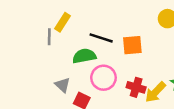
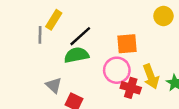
black line: (101, 38) -> (80, 36), moved, turned -60
pink circle: (104, 78) -> (117, 70), moved
yellow arrow: (155, 92) -> (151, 77), moved, turned -65

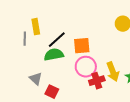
yellow rectangle: (54, 20) -> (36, 27), turned -42
orange square: (127, 44) -> (82, 46), moved
red cross: (131, 88) -> (97, 81), turned -35

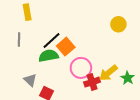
yellow rectangle: (36, 27) -> (27, 12), moved
orange square: (82, 46) -> (66, 47), moved, turned -36
yellow arrow: (113, 72) -> (108, 73), turned 72

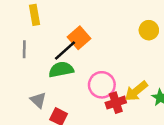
orange square: (66, 47) -> (79, 38), moved

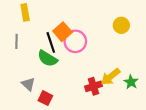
black line: (65, 50) -> (51, 42), turned -66
green semicircle: (61, 70) -> (48, 58), turned -138
pink circle: (102, 85) -> (75, 41), moved

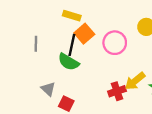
yellow rectangle: (25, 12) -> (72, 16), moved, turned -63
pink circle: (75, 41) -> (115, 43), moved
black line: (51, 42) -> (72, 45), turned 30

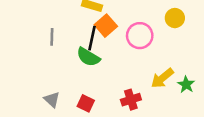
gray triangle: (48, 89) -> (52, 100), moved
red cross: (117, 91) -> (131, 100), moved

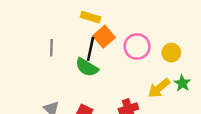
yellow circle: (175, 18) -> (171, 53), moved
green star: (186, 85) -> (182, 83), moved

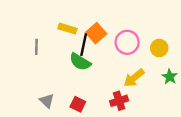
yellow rectangle: (91, 17) -> (67, 29), moved
gray line: (51, 48) -> (36, 47), moved
yellow arrow: (159, 88) -> (134, 78), moved

